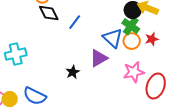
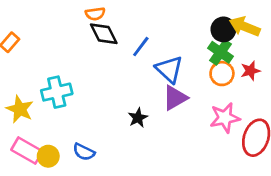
blue triangle: (113, 38) -> (169, 69), moved
blue semicircle: (35, 96) -> (84, 152), size x0.7

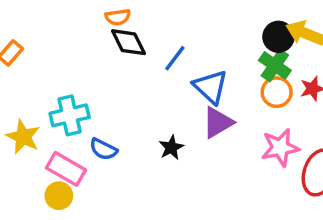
pink rectangle: (27, 150) -> (66, 169), moved
blue semicircle: (84, 152) -> (103, 149), moved

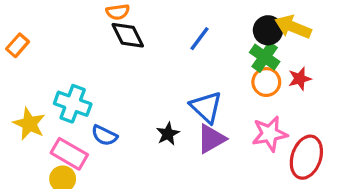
blue line: (175, 58) -> (200, 39), moved
blue triangle: (211, 87) -> (206, 107), moved
cyan cross: (70, 115) -> (73, 104), turned 33
purple triangle: (218, 122) -> (211, 139), moved

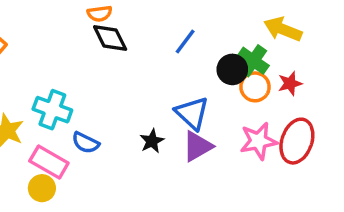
black circle: (268, 30) -> (232, 69), moved
red ellipse: (306, 157) -> (297, 141), moved

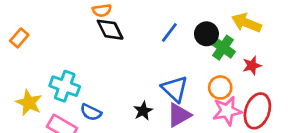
black circle: (232, 69) -> (206, 34), moved
orange circle: (255, 87) -> (220, 87), moved

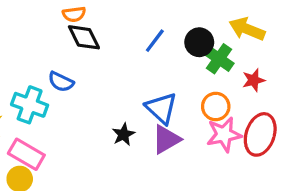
blue semicircle: (91, 112) -> (61, 82), moved

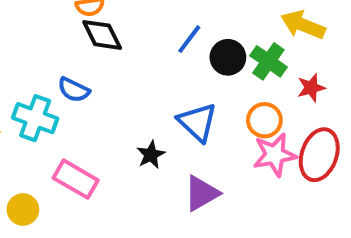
black circle: (199, 42) -> (228, 57), moved
purple triangle: (166, 139) -> (202, 193), moved
pink rectangle: (26, 154) -> (76, 179), moved

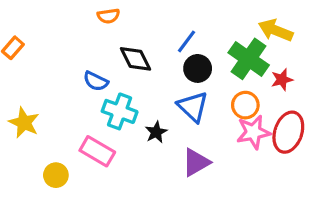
black diamond: (102, 35) -> (136, 59), moved
black circle: (228, 57) -> (198, 68), moved
green cross: (268, 61) -> (249, 59), size x1.4
cyan cross: (35, 118) -> (120, 111), moved

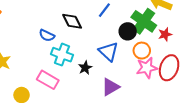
black circle: (198, 68) -> (128, 31), moved

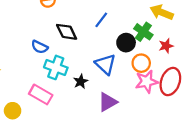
green cross: (144, 21) -> (143, 32), size x0.7

